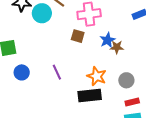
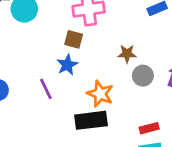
blue star: (107, 40) -> (67, 65), moved
gray circle: (126, 80) -> (143, 76), moved

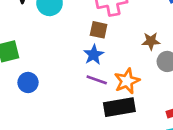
purple line: (46, 89) -> (97, 80), moved, turned -42
orange star: (100, 94) -> (127, 81), turned 30

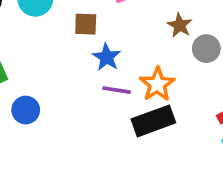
brown square: (99, 30) -> (86, 24), moved
brown star: (151, 41) -> (180, 25), turned -30

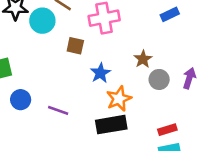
blue star: (107, 57) -> (100, 73), moved
purple line: (117, 90) -> (58, 110), moved

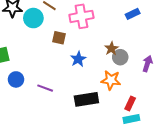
gray circle: (159, 79) -> (120, 57), moved
orange star: (119, 99) -> (111, 80), moved, turned 30
red rectangle: (167, 130) -> (130, 104), turned -48

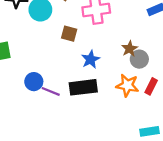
blue circle: (16, 79) -> (34, 82), moved
black rectangle: (86, 99) -> (83, 87), moved
red rectangle: (130, 104) -> (151, 86), moved

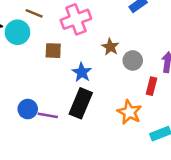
brown star: (130, 49) -> (110, 47), moved
orange star: (127, 85) -> (129, 112), moved, turned 30
black rectangle: (83, 87) -> (81, 103), turned -48

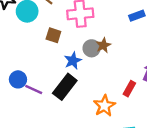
gray circle: (133, 60) -> (92, 48), moved

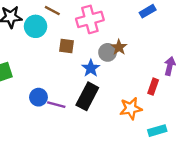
orange star: (104, 106) -> (131, 108), turned 30

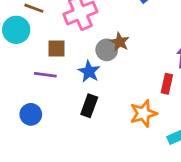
black rectangle: (87, 96) -> (89, 106), size x0.7
purple line: (56, 105) -> (45, 75), moved

